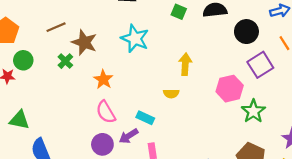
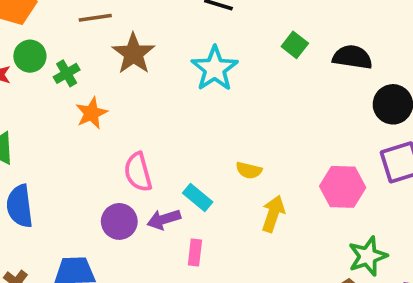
green cross: (65, 61) -> (67, 73), moved
yellow arrow: (185, 64) -> (273, 214), moved
orange star: (103, 79) -> (91, 113), moved
green star: (253, 111) -> (368, 256), moved

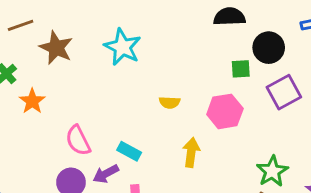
green square: (295, 45) -> (241, 69), moved, turned -30
yellow semicircle: (249, 170) -> (170, 102), moved
pink hexagon: (343, 187) -> (225, 111), moved

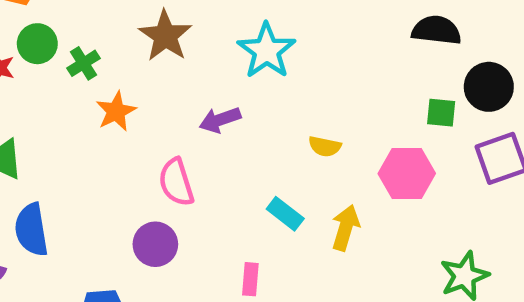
cyan rectangle: (129, 151) -> (285, 214), moved
purple arrow: (106, 174) -> (220, 120), moved

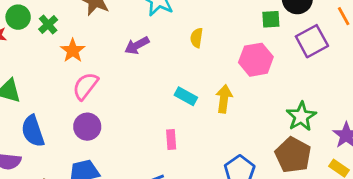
yellow semicircle: (325, 146) -> (197, 38), moved, turned 96
pink semicircle: (176, 182) -> (85, 86), moved, turned 64
purple circle: (155, 244) -> (87, 127), moved

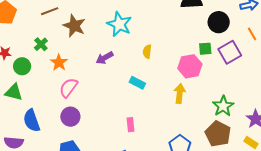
green circle: (18, 17) -> (22, 66), moved
green square: (271, 19) -> (205, 49), moved
cyan rectangle: (186, 96) -> (137, 83), moved
yellow arrow: (224, 99) -> (180, 93), moved

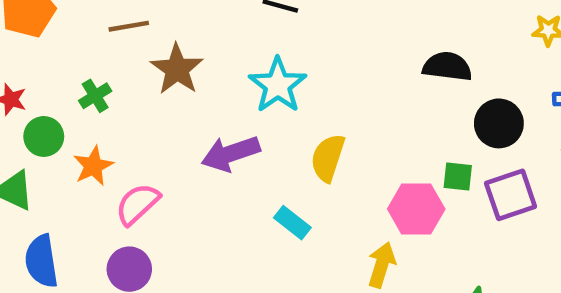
yellow semicircle: (147, 52) -> (328, 158), size x1.5
purple arrow: (105, 58) -> (231, 153), size x1.4
orange star: (59, 63) -> (93, 166), moved

